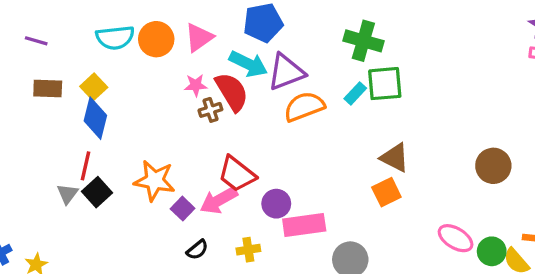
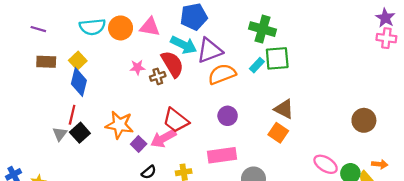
pink triangle: (199, 38) -> (150, 27), turned 45
pink star: (196, 85) -> (137, 67), moved
brown circle: (493, 166) -> (364, 120), moved
orange square: (386, 192) -> (278, 133), turned -30
purple circle: (276, 204) -> (228, 116), moved

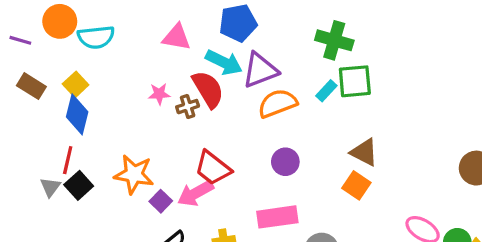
orange circle: (121, 28) -> (60, 21), moved
brown rectangle: (46, 62) -> (31, 86), turned 30

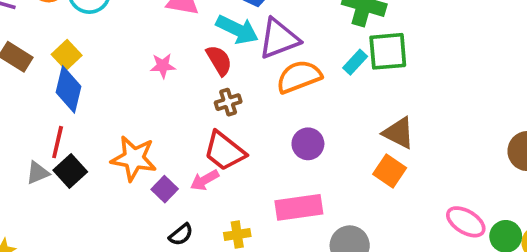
red semicircle: (208, 89) -> (219, 60), size x0.7
brown cross: (188, 107) -> (228, 102), moved
gray triangle: (50, 187) -> (38, 173), turned 30
pink arrow: (195, 193) -> (205, 180), size x0.7

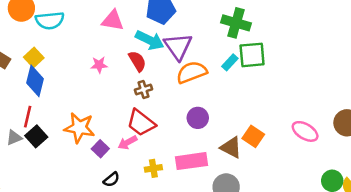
purple triangle: (279, 39) -> (178, 46), turned -44
brown triangle: (399, 133) -> (231, 147), moved
pink ellipse: (466, 222) -> (305, 131), moved
yellow cross: (237, 235) -> (153, 168), moved

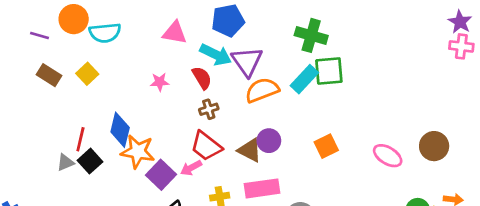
cyan rectangle: (230, 62) -> (304, 79), size x1.5
blue diamond: (35, 81) -> (120, 130), moved
orange square: (253, 136) -> (326, 146), moved, turned 30
brown triangle: (231, 147) -> (250, 150), moved
purple square: (100, 149) -> (161, 175), size x1.5

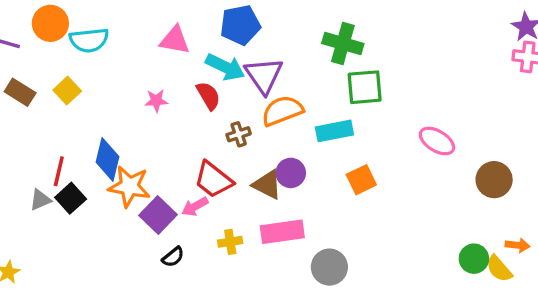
cyan rectangle: (304, 79) -> (334, 131), moved, turned 36
brown cross: (209, 109) -> (239, 134), moved
pink ellipse: (388, 156) -> (437, 141), moved

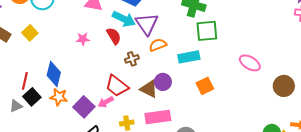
orange semicircle: (282, 111) -> (158, 45), size x0.7
orange star: (129, 186) -> (59, 97), moved, size x0.7
gray triangle: (40, 200) -> (16, 106), moved

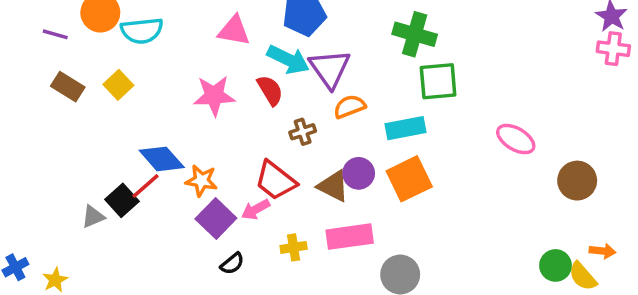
pink star: (83, 39) -> (214, 96), size x1.6
blue diamond: (54, 74) -> (162, 159), turned -55
red line: (25, 81) -> (145, 186), moved, turned 36
orange square: (205, 86) -> (409, 179), moved, size x1.4
orange star: (59, 97) -> (201, 181), moved

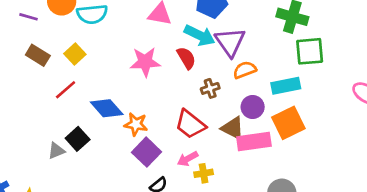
purple circle: (359, 173) -> (253, 107), moved
red line: (145, 186) -> (66, 90), moved
pink arrow: (256, 209) -> (188, 159), moved
pink rectangle: (350, 237) -> (254, 141), moved

